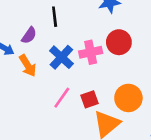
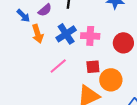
red circle: (119, 42) -> (123, 43), moved
red square: (90, 99) -> (93, 67), moved

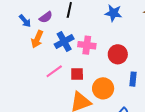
orange arrow: (38, 34) -> (37, 39), turned 36
red square: (93, 67) -> (77, 74), moved

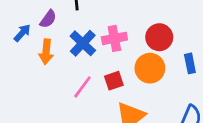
blue arrow: (25, 21) -> (22, 33), turned -80
orange circle: (103, 88) -> (150, 68), moved

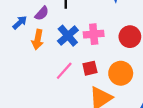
orange circle: (150, 68) -> (121, 73), moved

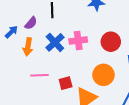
red square: (90, 68) -> (66, 83), moved
pink line: (64, 71) -> (39, 75), moved, turned 48

